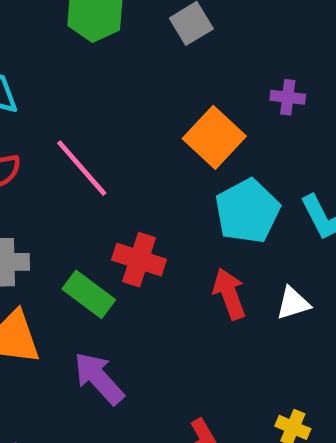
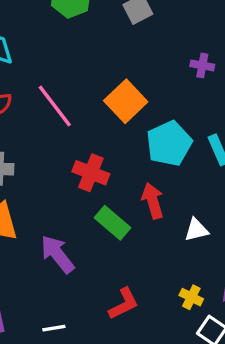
orange square: (214, 137) -> (126, 101), moved
green rectangle: (89, 294) -> (113, 223), moved
white triangle: (293, 303) -> (196, 230), moved

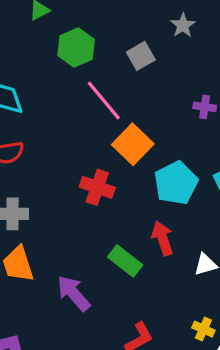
pink line: (55, 106) -> (104, 101), moved
red cross: (91, 173) -> (97, 187), moved

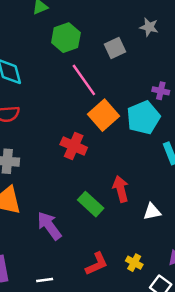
gray star: (183, 25) -> (149, 27), turned -30
cyan pentagon: (176, 183) -> (143, 118), moved
yellow cross: (203, 329) -> (134, 263), moved

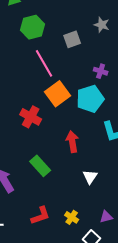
purple cross: (161, 91) -> (101, 71), moved
red arrow: (121, 189) -> (72, 142), moved
white triangle: (152, 212) -> (90, 177), turned -49

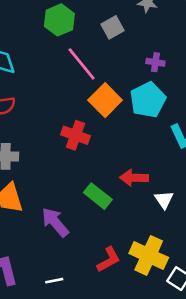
red arrow: (72, 142) -> (134, 178), moved, turned -70
yellow cross: (72, 217) -> (149, 255), size x2.0

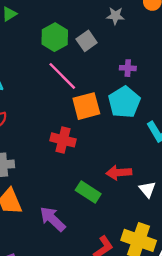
green hexagon: (59, 20) -> (55, 37), moved
orange square: (105, 100) -> (86, 106), turned 36

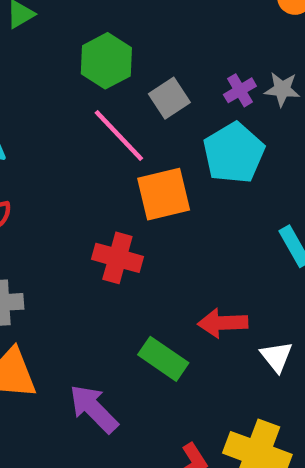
gray star: (115, 16) -> (282, 89), moved
gray square: (87, 41) -> (169, 98), moved
purple cross: (128, 68) -> (240, 90), moved, turned -35
cyan pentagon: (124, 102) -> (234, 153), moved

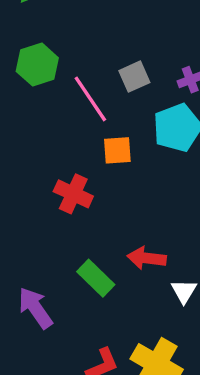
green hexagon: (106, 61) -> (37, 65), moved
orange square: (164, 194) -> (117, 150), size x0.7

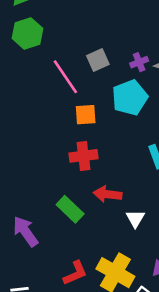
green hexagon: (37, 65) -> (28, 33), moved
red cross: (73, 194) -> (84, 156), moved, turned -32

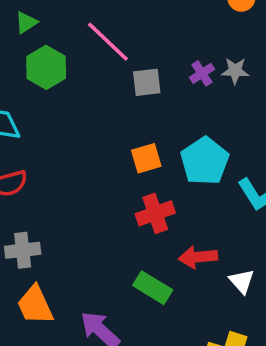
gray square: (98, 60) -> (147, 82), turned 30
pink line: (65, 77) -> (108, 42), moved
cyan pentagon: (130, 98) -> (205, 161), moved

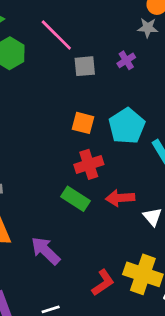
gray star: (235, 71) -> (148, 28), moved
orange square: (146, 158) -> (83, 123), turned 30
green rectangle: (153, 288) -> (75, 199), moved

